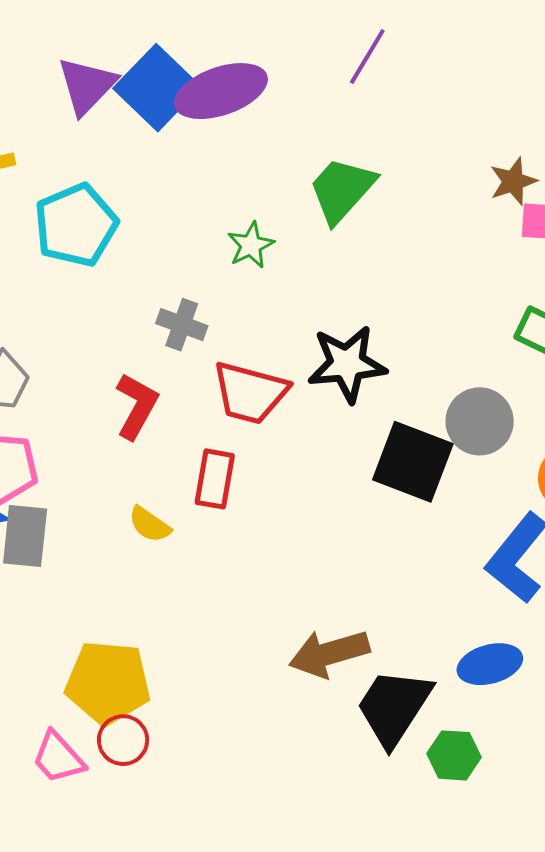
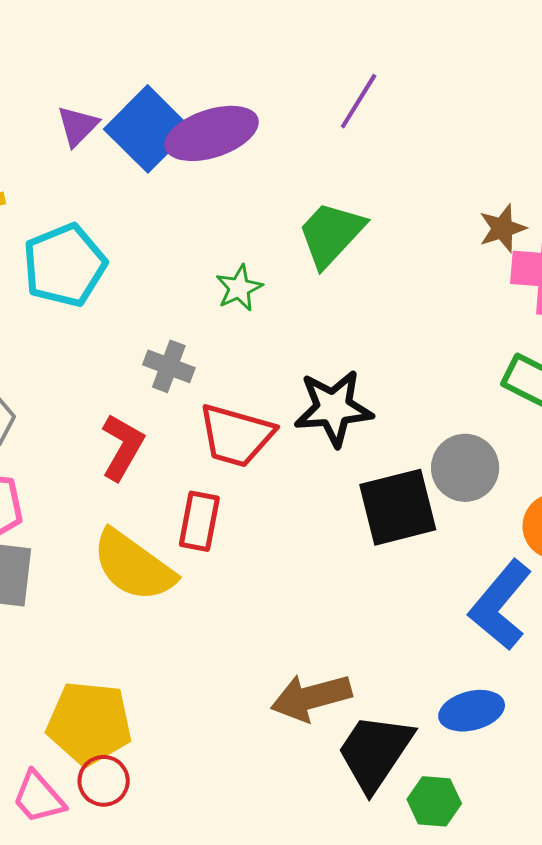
purple triangle: (87, 86) -> (78, 126), size x0.7
black square: (413, 462) -> (398, 507), turned -36
yellow semicircle: (150, 525) -> (133, 566), size x2.0

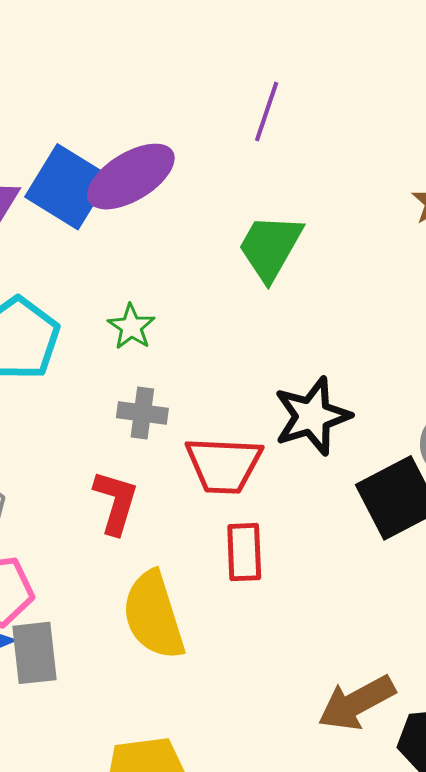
green star: (239, 288) -> (131, 327), moved
red rectangle: (199, 521) -> (244, 552), moved
yellow semicircle: (133, 566) -> (154, 615), turned 50

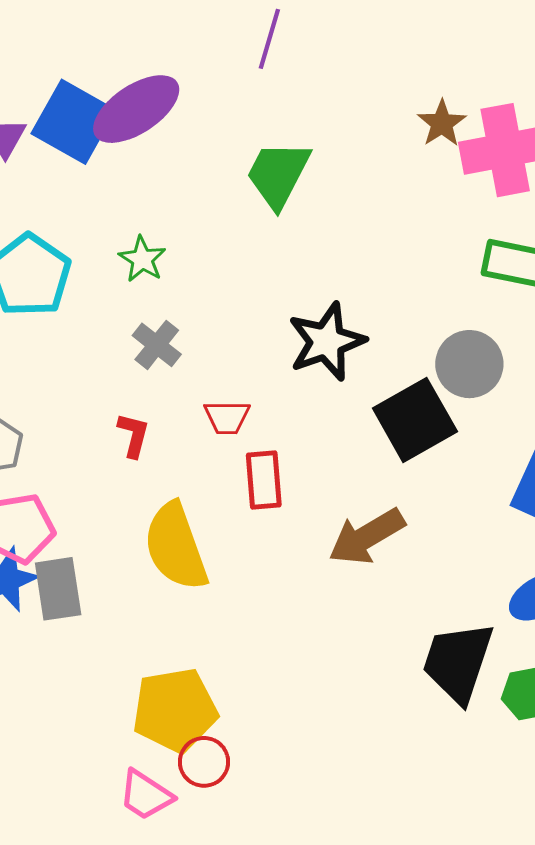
gray cross: (142, 413) -> (157, 345), turned 33
red trapezoid: (224, 465) -> (227, 417), moved, size x0.6
red L-shape: (116, 502) -> (134, 435), size x0.7
brown arrow: (357, 703) -> (367, 537), moved

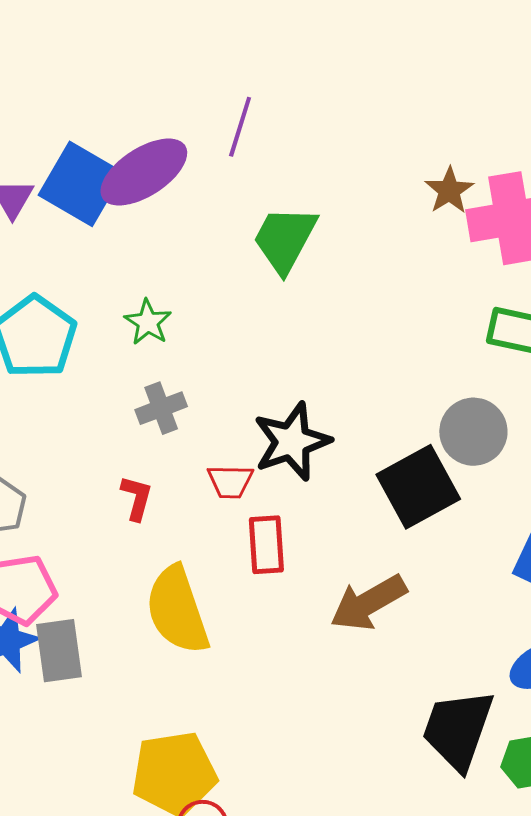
purple line: (269, 39) -> (240, 127), moved
black star: (327, 342) -> (292, 442), moved
gray cross: (157, 345) -> (161, 408), turned 30

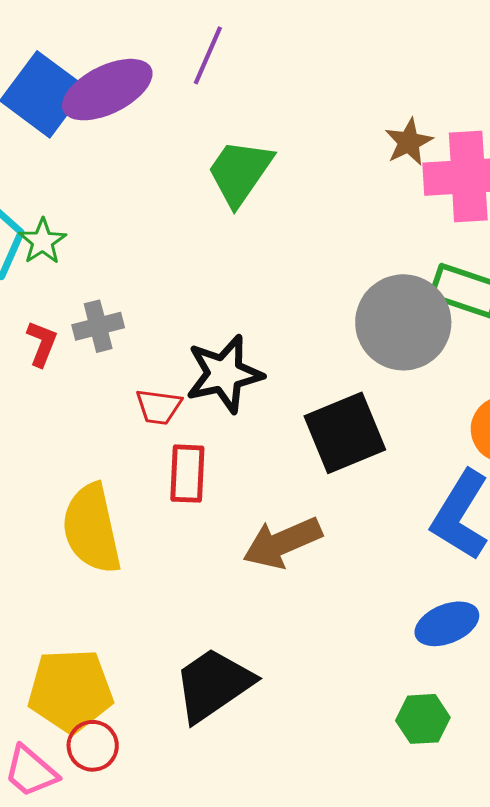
green star: (148, 322) -> (43, 241), moved
gray circle: (473, 432) -> (403, 322), moved, size x1.4
red L-shape: (137, 498) -> (42, 344), moved
black trapezoid: (458, 730) -> (213, 685), moved, turned 30

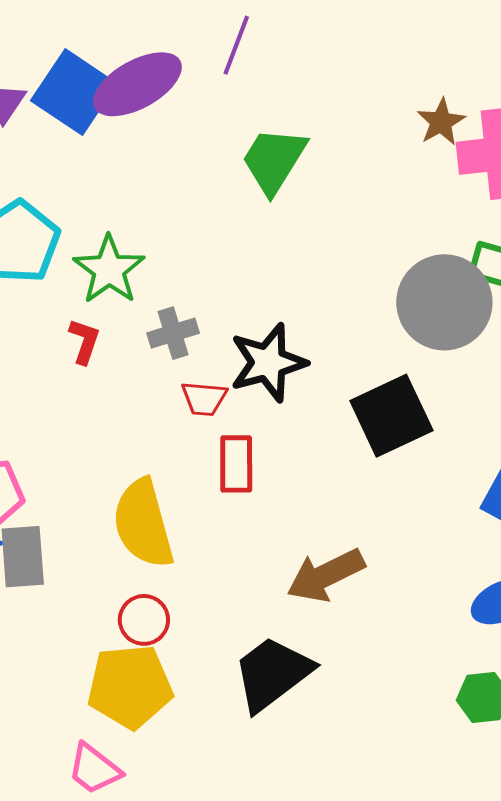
green star: (43, 241) -> (109, 270), moved, size x1.5
gray cross: (98, 326) -> (173, 333), moved
brown arrow: (282, 543) -> (326, 575), moved
red circle: (93, 746) -> (144, 620), moved

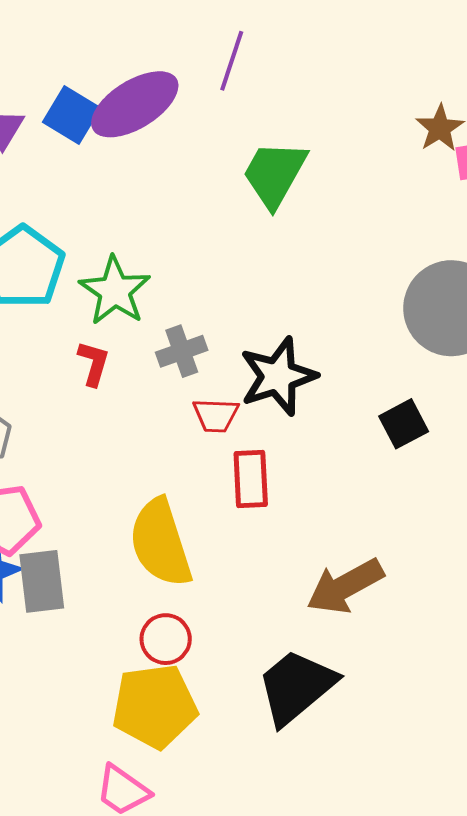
blue square: (74, 92) -> (72, 115), size x0.7
black square: (391, 416) -> (404, 424), size x0.6

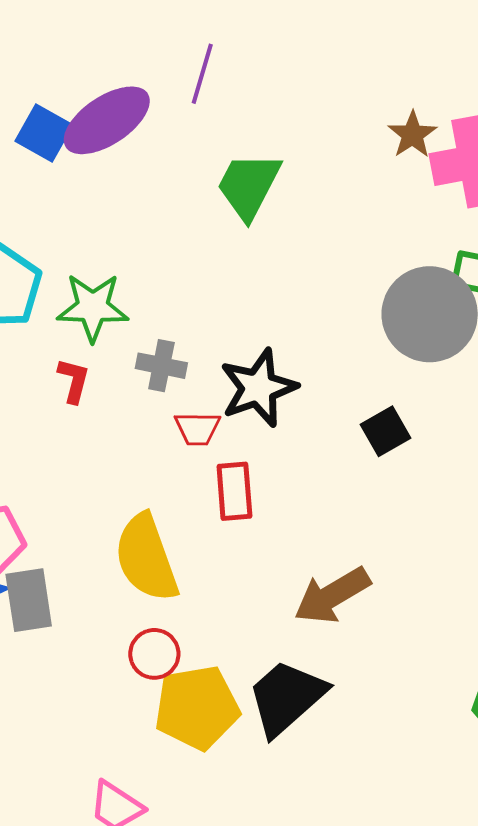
green star: (115, 291) -> (93, 307), turned -30
gray cross: (182, 351) -> (161, 366), turned 33
yellow pentagon: (155, 706) -> (197, 708), moved

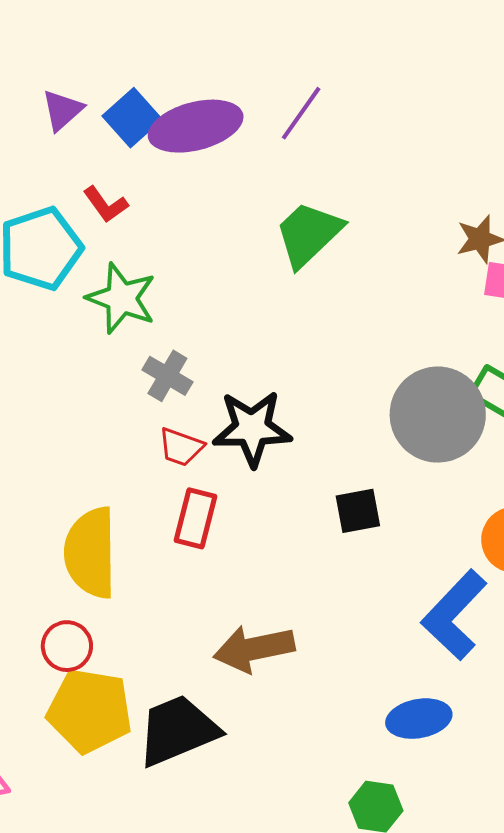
red L-shape: (74, 381) -> (106, 204), moved, turned 111

